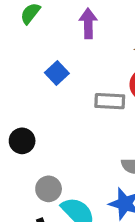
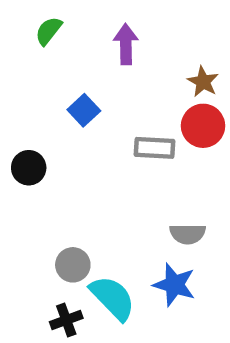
black circle: (22, 141) -> (29, 168), moved

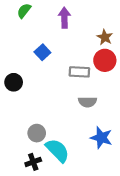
gray semicircle: (188, 234) -> (87, 102), moved
blue star: (174, 285) -> (101, 138), moved

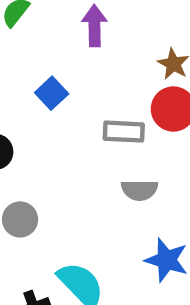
gray circle: (37, 133) -> (20, 219), moved

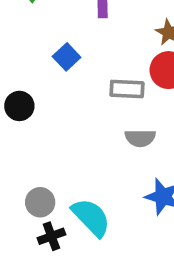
gray circle: (20, 219) -> (40, 202), moved

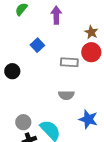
gray semicircle: (140, 138) -> (66, 95), moved

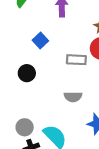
black circle: (12, 71) -> (27, 73), moved

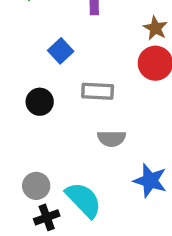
gray rectangle: (76, 60) -> (98, 91), moved

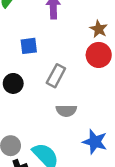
blue square: (61, 51) -> (29, 46), turned 36
gray rectangle: (98, 91) -> (56, 76), turned -65

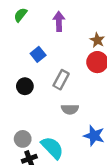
blue square: (29, 46) -> (38, 54), turned -32

